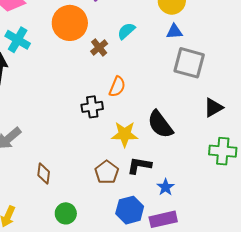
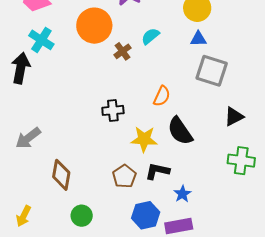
orange semicircle: (117, 87) -> (162, 96), moved
brown diamond: (44, 174) -> (61, 175), size x1.4

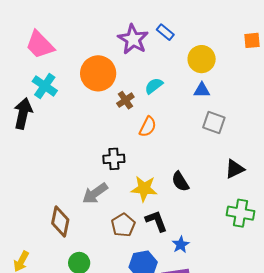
gray square: (212, 71) -> (214, 122), size x0.7
orange semicircle: (162, 96) -> (148, 127), moved
black semicircle: (180, 131) -> (180, 182), size x0.7
gray arrow: (28, 138) -> (95, 193), moved
black L-shape: (157, 171) -> (156, 221), turned 55

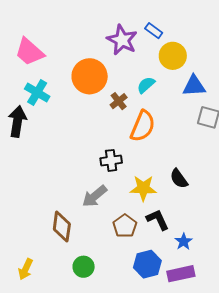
yellow circle: (202, 59) -> (173, 56), moved
blue triangle: (202, 90) -> (194, 86), size x1.4
orange semicircle: (148, 127) -> (143, 126), size x1.5

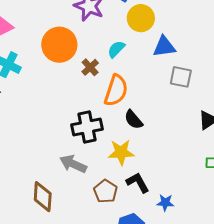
black cross: (111, 160) -> (87, 127), size x1.4
black semicircle: (179, 179) -> (133, 120), moved
gray arrow: (95, 196) -> (73, 164), turned 68
blue star: (184, 242) -> (165, 203), turned -30

